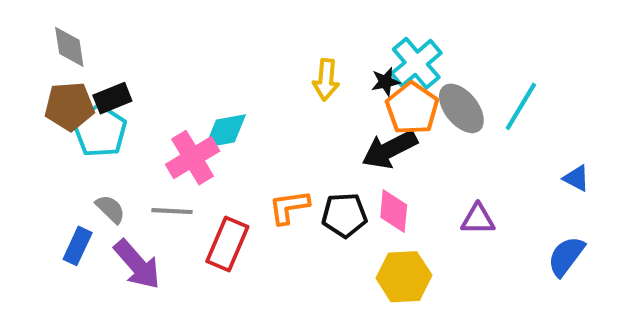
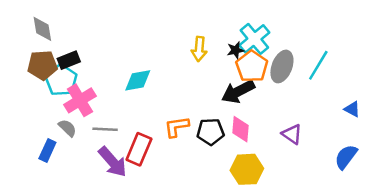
gray ellipse: (461, 108) -> (282, 66), turned 60
pink cross: (193, 158) -> (80, 100), moved
purple triangle: (478, 219) -> (292, 134), turned 35
purple arrow: (137, 264) -> (113, 162), moved

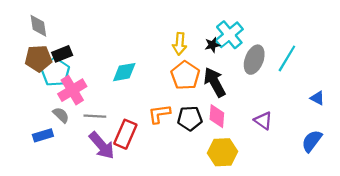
orange pentagon: (252, 66) -> (185, 75), moved
black arrow: (238, 92) -> (215, 82), turned 88
blue rectangle: (47, 151) -> (43, 135), turned 48

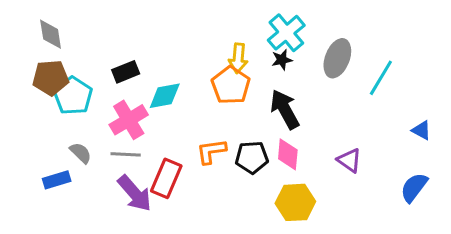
cyan cross: (229, 35) -> (286, 33), moved
black rectangle: (62, 54) -> (126, 72), moved
gray ellipse: (254, 60) -> (337, 58), moved
orange pentagon: (185, 75) -> (231, 85), moved
pink cross: (72, 90) -> (129, 120), moved

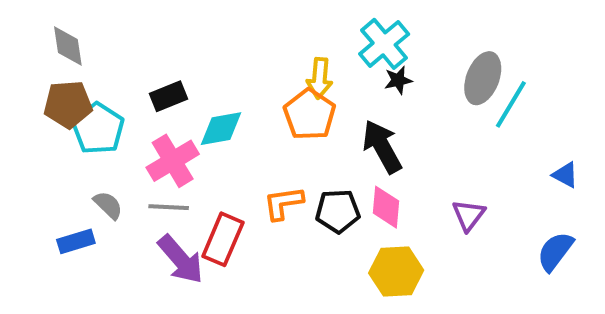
gray ellipse: (337, 58) -> (483, 78), moved
black star: (282, 60) -> (398, 80), moved
purple triangle: (349, 160) -> (469, 215), turned 32

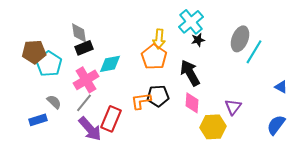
gray diamond: (68, 46) -> (79, 33), moved
gray line: (169, 207) -> (84, 103), turned -54
black pentagon: (338, 211) -> (158, 96), moved
yellow hexagon: (396, 272) -> (213, 127), moved

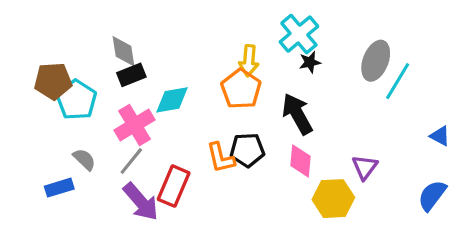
orange L-shape: (141, 101) -> (221, 158), turned -95

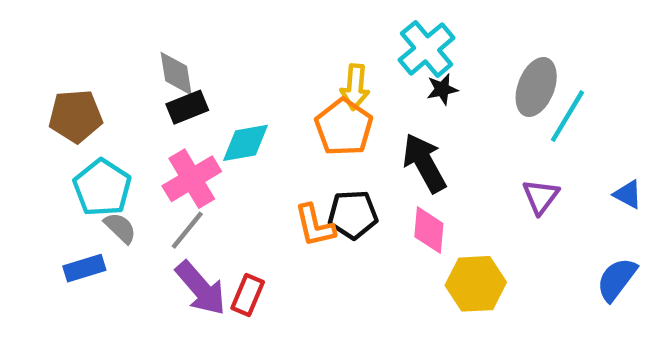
cyan pentagon: (77, 100) -> (102, 188), moved
purple triangle: (365, 167) -> (541, 197), moved
red rectangle: (174, 186) -> (248, 295), moved, size x0.7

